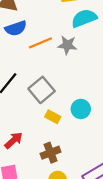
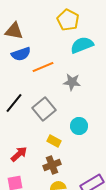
gray star: (67, 45) -> (72, 82), moved
yellow rectangle: (53, 117) -> (54, 141), moved

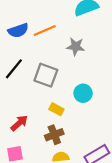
blue semicircle: (21, 54) -> (18, 30), moved
gray square: (44, 109) -> (46, 75), turned -30

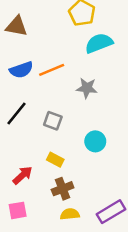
gray square: (46, 75) -> (53, 121), size x0.7
yellow rectangle: (56, 109) -> (55, 160), moved

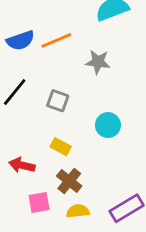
red arrow: (23, 175) -> (22, 165), turned -125
brown cross: (63, 189) -> (69, 181), turned -30
pink square: (18, 210) -> (39, 203), moved

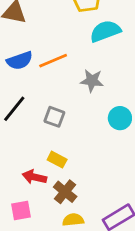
cyan circle: (108, 125) -> (120, 118), moved
red arrow: (22, 165) -> (34, 177), moved
pink square: (39, 203) -> (21, 210), moved

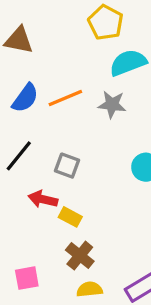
blue semicircle: (20, 61) -> (25, 98), turned -35
gray star: (92, 81) -> (112, 104), moved
red arrow: (34, 177) -> (43, 199), moved

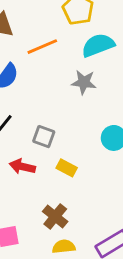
orange line: (65, 98) -> (42, 47), moved
yellow rectangle: (70, 217) -> (67, 168), moved

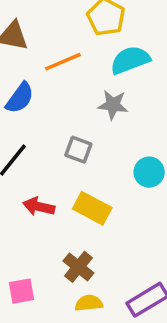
gray square: (44, 137) -> (78, 150), moved
yellow rectangle: (67, 168) -> (92, 208), size x1.5

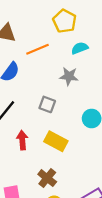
cyan semicircle: (130, 60) -> (80, 48), size x0.7
red arrow: (39, 207) -> (22, 140), turned 72

